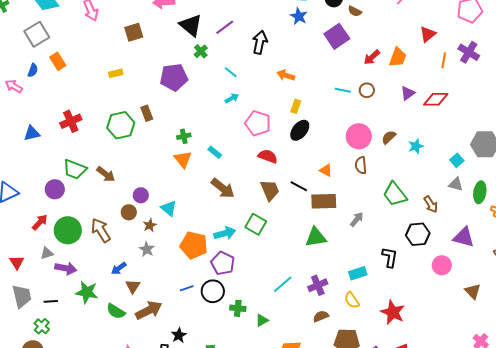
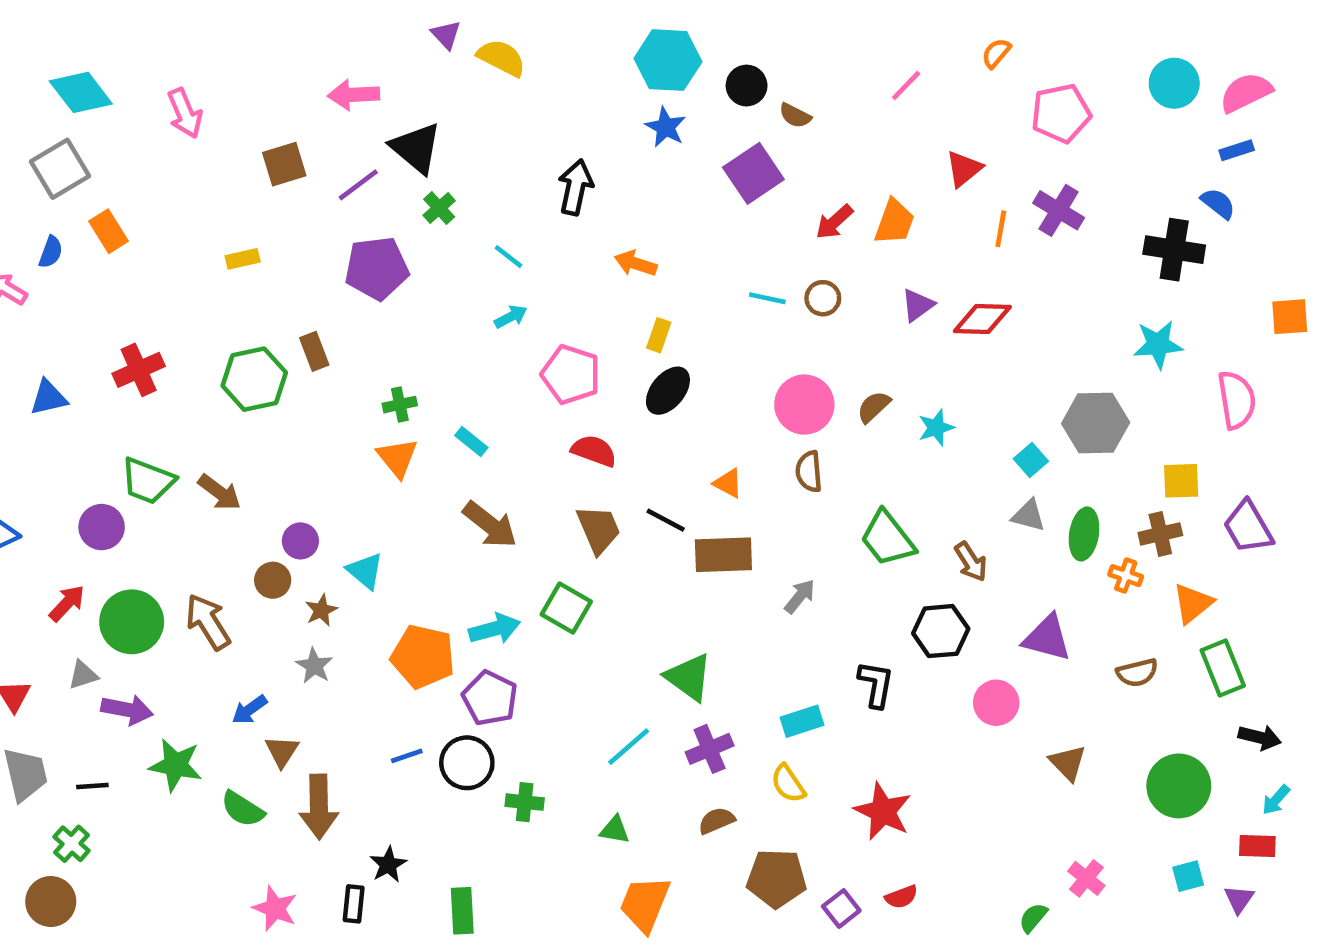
purple line: (225, 27) -> (358, 185), moved
green triangle: (316, 237) -> (689, 677), moved, turned 45
brown arrow: (149, 310) -> (319, 807), turned 116
green triangle: (262, 320) -> (615, 830), moved, turned 40

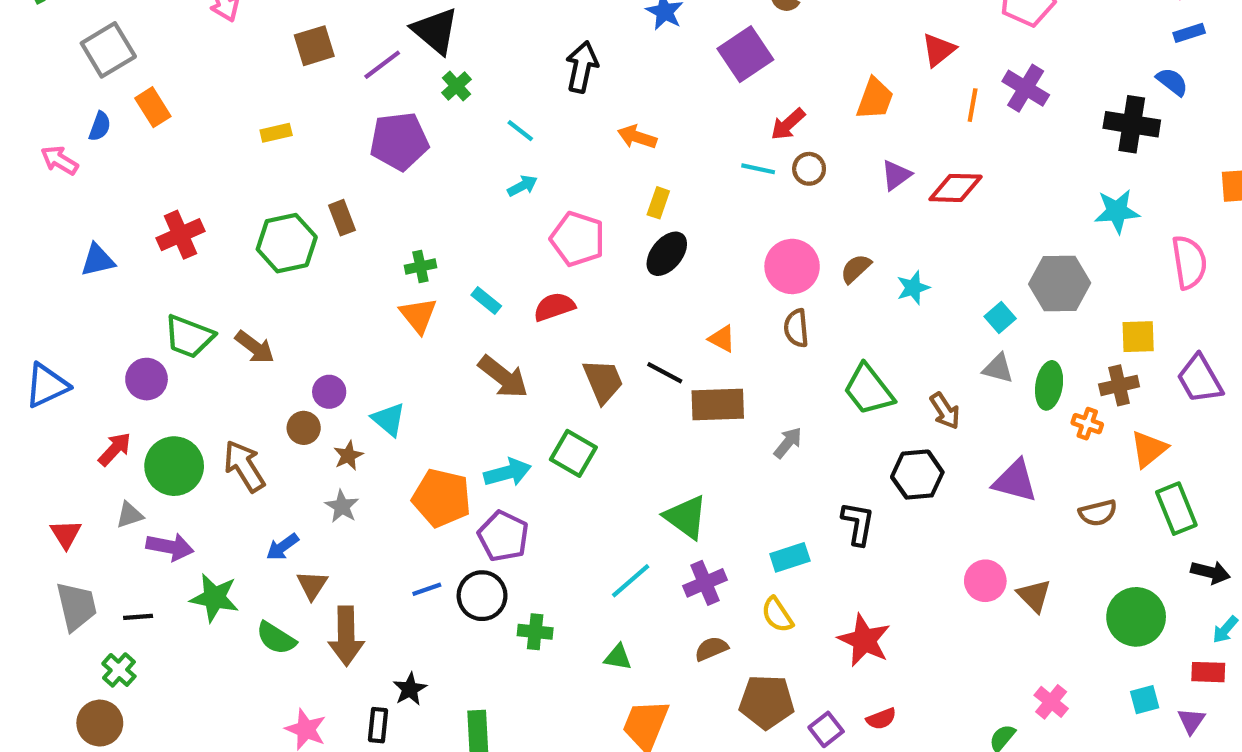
red arrow: (834, 222) -> (788, 124), moved
red semicircle: (594, 451) -> (554, 307), moved, turned -39
pink circle: (996, 703) -> (985, 581), moved

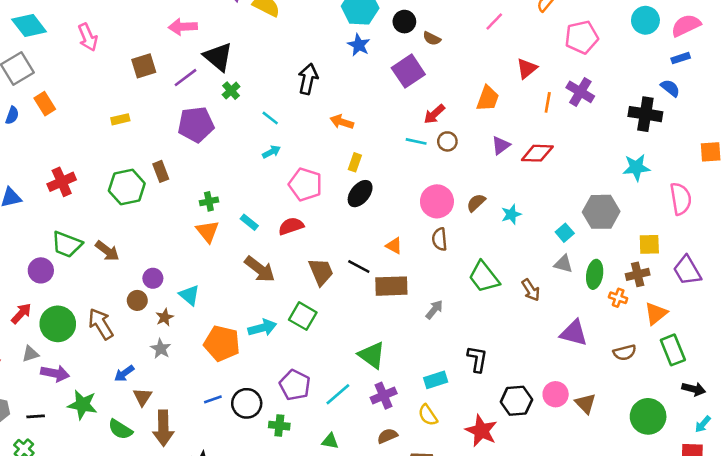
black hexagon: (917, 475) -> (516, 401), moved
purple pentagon: (503, 536) -> (295, 385), moved

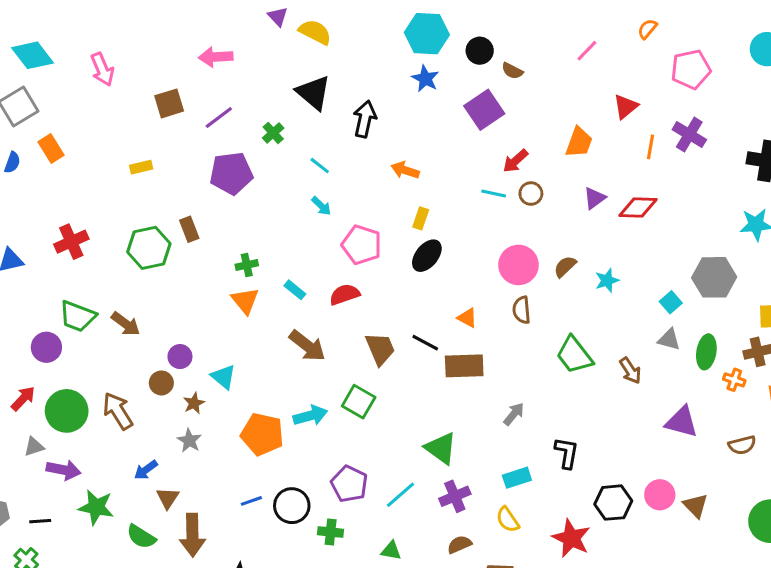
black triangle: (218, 57) -> (314, 93), moved
cyan arrow: (271, 152) -> (321, 206), turned 72
gray arrow: (434, 310) -> (514, 414), moved

